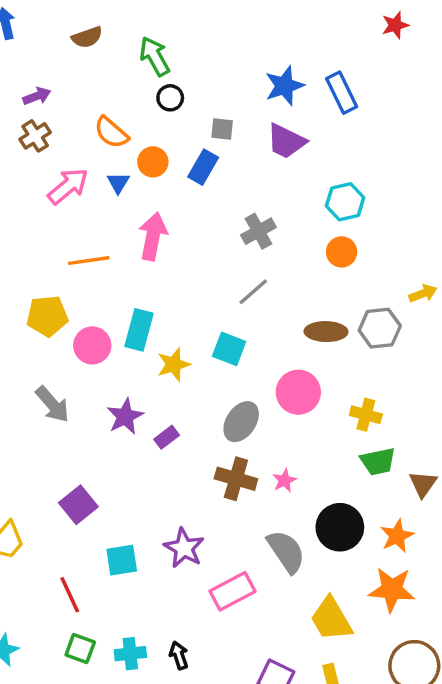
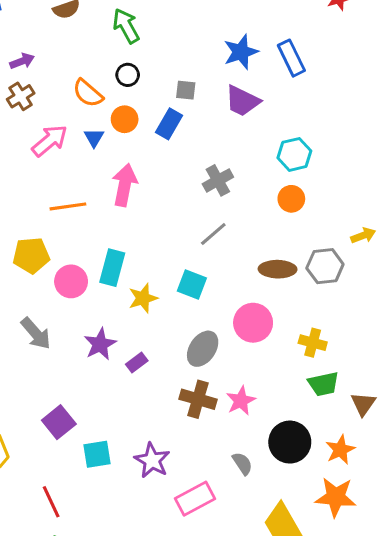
black circle: (170, 98) -> (128, 75), moved
pink star: (284, 480) -> (241, 401), size x1.4
gray semicircle: (286, 551) -> (242, 463), size x0.6
cyan square: (122, 560) -> (97, 454), moved

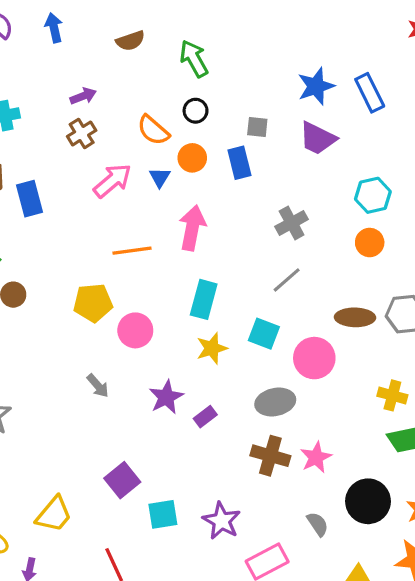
blue rectangle: (169, 124) -> (239, 163), turned -44
cyan rectangle: (112, 268) -> (204, 299), moved
pink circle: (253, 323) -> (314, 358), moved
gray arrow: (36, 333) -> (98, 386), size x0.7
gray ellipse: (203, 349) -> (275, 402), turned 44

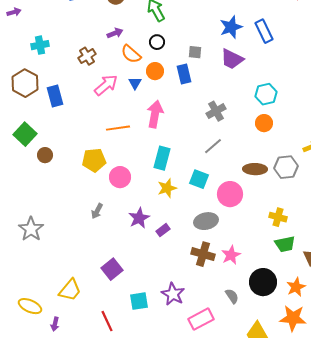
purple arrow: (83, 96) -> (115, 33), moved
gray arrow: (98, 386) -> (97, 211), turned 70
cyan square: (163, 514) -> (139, 301), moved

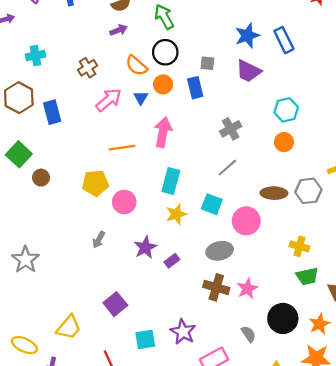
purple arrow: (115, 33) -> (119, 30), moved
black circle: (157, 42) -> (165, 52), size x1.5

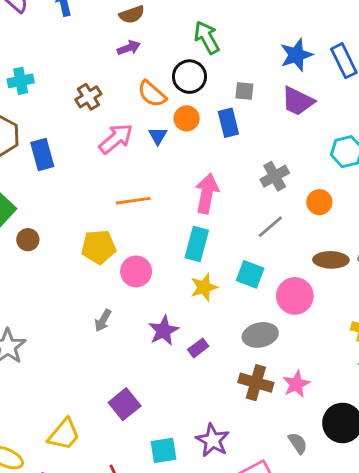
green arrow: (164, 17) -> (207, 38), moved
pink arrow: (163, 132) -> (207, 193), moved
orange circle: (284, 142) -> (319, 202), moved

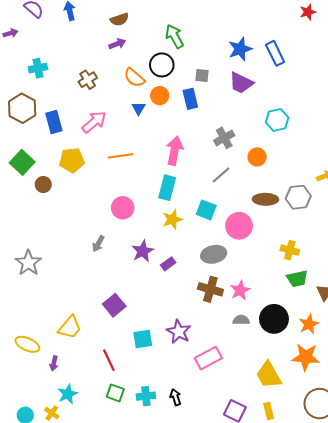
pink arrow: (116, 139) -> (94, 122), moved
yellow pentagon: (99, 247) -> (72, 160), moved
gray semicircle: (298, 443) -> (241, 320), moved, turned -56

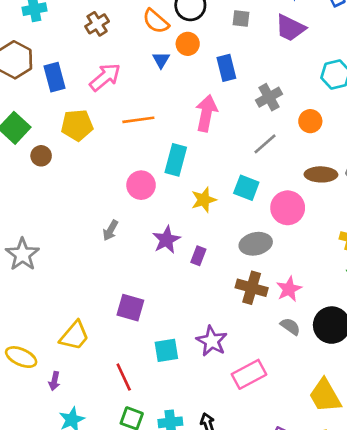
blue rectangle: (190, 99) -> (226, 68), moved
cyan rectangle: (167, 188) -> (176, 160), moved
purple rectangle: (168, 264) -> (198, 256), turned -32
purple square: (114, 305) -> (130, 308), turned -35
gray semicircle: (241, 320) -> (290, 326), turned 35

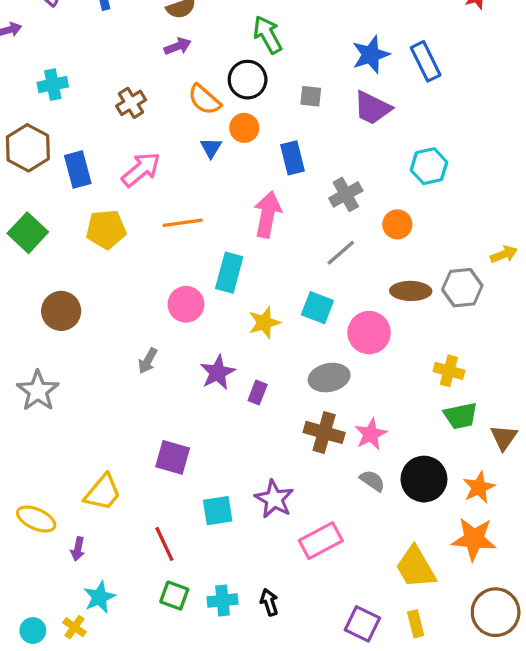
brown circle: (41, 156) -> (61, 311), moved, size x1.5

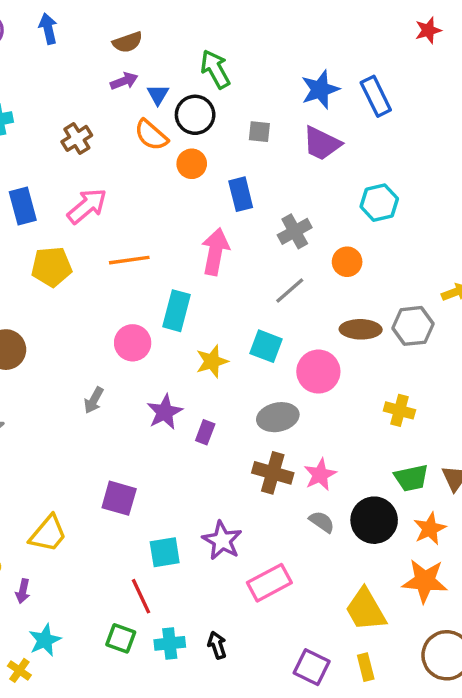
blue triangle: (211, 148) -> (158, 95), moved
green trapezoid: (461, 416) -> (411, 478), moved
red line: (164, 544) -> (141, 596), moved

